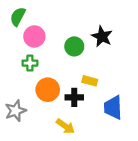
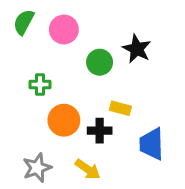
pink circle: (34, 36) -> (64, 29), moved
gray star: (16, 111) -> (37, 168), moved

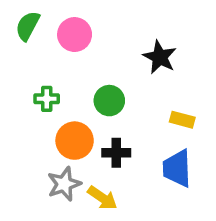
green circle: (100, 62) -> (109, 101), moved
yellow rectangle: (120, 108) -> (182, 120), moved
gray star: (37, 168) -> (64, 184), moved

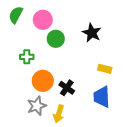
green circle: (109, 101) -> (56, 39), moved
black cross: (116, 153) -> (67, 88), turned 35
yellow arrow: (102, 198) -> (59, 114), turned 72

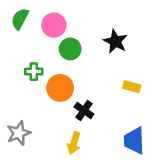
orange circle: (43, 81) -> (60, 88), moved
blue trapezoid: (102, 97) -> (134, 141), moved
gray star: (37, 106) -> (19, 133), moved

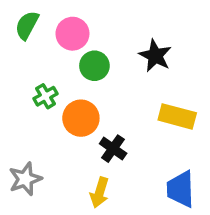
green cross: (34, 72) -> (45, 96), turned -30
yellow rectangle: (132, 87) -> (177, 116), size x1.5

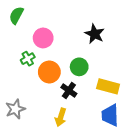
pink circle: (72, 34) -> (43, 38), moved
green circle: (94, 66) -> (79, 67), moved
yellow rectangle: (177, 116) -> (108, 86), moved

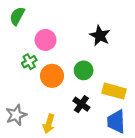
black cross: (69, 91) -> (81, 104), moved
yellow arrow: (61, 117) -> (49, 124), moved

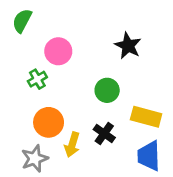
orange circle: (52, 76) -> (49, 122), moved
gray star: (16, 115) -> (35, 159), moved
yellow arrow: (49, 124) -> (72, 145), moved

